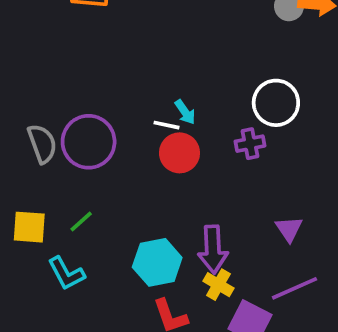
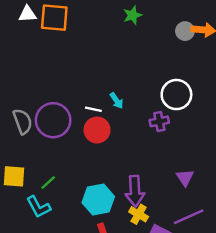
white line: (166, 125) -> (93, 109), moved
red circle: (179, 153) -> (97, 130), moved
green line: (81, 222) -> (48, 182), moved

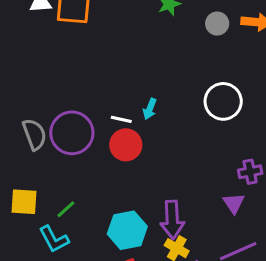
gray circle: (185, 31) -> (217, 24), moved
cyan arrow: (117, 101) -> (150, 109), turned 56
purple cross: (159, 121) -> (250, 172), moved

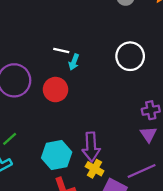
white line: (121, 119) -> (61, 50), moved
purple triangle: (234, 203) -> (148, 134), moved

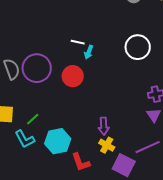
purple arrow: (91, 147) -> (104, 126), size x0.7
cyan hexagon: (57, 155) -> (58, 141), moved

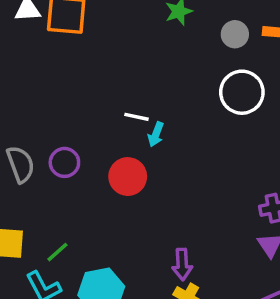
white circle: (138, 47) -> (242, 92), moved
purple circle: (37, 68) -> (64, 162), size x0.6

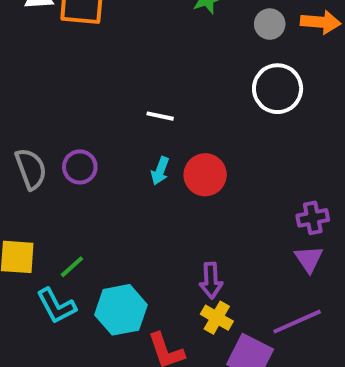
cyan arrow: (156, 134) -> (160, 171), moved
red circle: (128, 177) -> (205, 175), moved

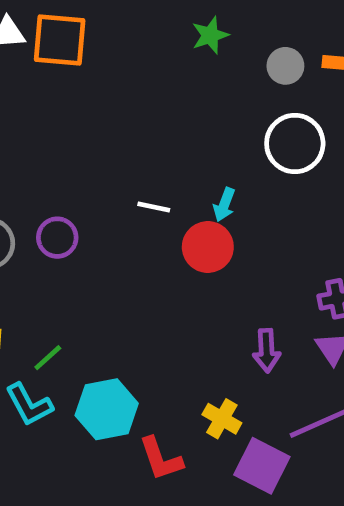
white line: (160, 116) -> (154, 207), moved
cyan arrow: (160, 171) -> (224, 205), moved
purple arrow: (211, 280) -> (267, 351), moved

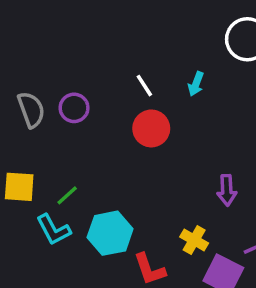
white line: (154, 207) -> (144, 86), turned 45
red circle: (208, 247) -> (151, 128), moved

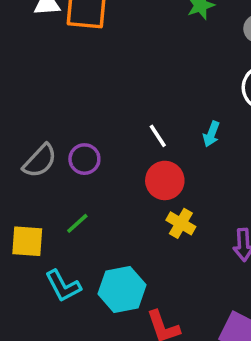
gray semicircle: (31, 110) -> (40, 161), turned 63
green line: (67, 195) -> (77, 223), moved
yellow cross: (194, 240) -> (181, 223), moved

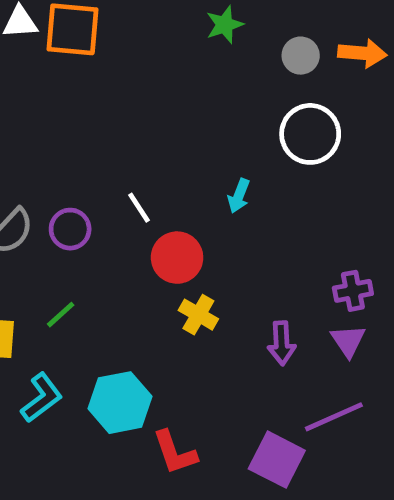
white line: (158, 136) -> (139, 208), moved
cyan L-shape: (63, 286) -> (42, 398), turned -99

